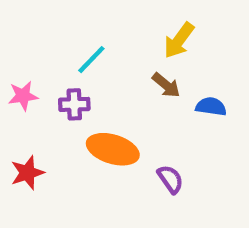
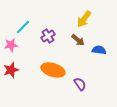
cyan line: (91, 60) -> (23, 27), moved
purple cross: (74, 104) -> (48, 36), moved, turned -32
red star: (27, 173) -> (11, 70), moved

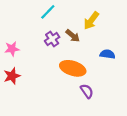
cyan line: (23, 27) -> (48, 12), moved
brown arrow: (78, 40) -> (73, 36), moved
orange ellipse: (53, 70) -> (73, 68), moved

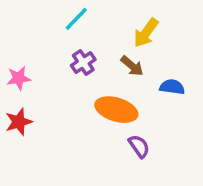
brown arrow: (73, 36) -> (132, 66), moved

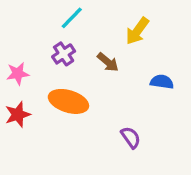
purple cross: (83, 62) -> (64, 54), moved
brown arrow: (132, 66) -> (108, 62), moved
orange ellipse: (116, 110) -> (68, 101), moved

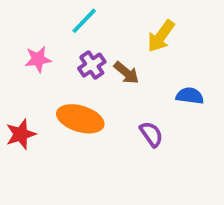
purple cross: (64, 54) -> (92, 65), moved
pink star: (18, 74) -> (38, 59), moved
purple semicircle: (131, 137) -> (151, 134), moved

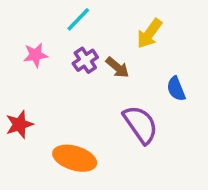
blue semicircle: (190, 96) -> (176, 89), turned -120
orange ellipse: (80, 119) -> (75, 158), moved
purple semicircle: (151, 134) -> (140, 124), size x1.6

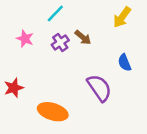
yellow arrow: (149, 34) -> (122, 17), moved
pink star: (35, 55) -> (25, 39), turned 30
brown arrow: (117, 67) -> (83, 37), moved

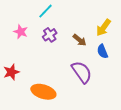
yellow arrow: (122, 17) -> (103, 28), moved
brown arrow: (83, 37) -> (80, 40), moved

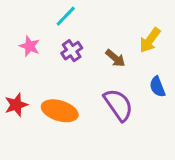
blue semicircle: (102, 51) -> (157, 87), moved
orange ellipse: (43, 92) -> (60, 111), moved

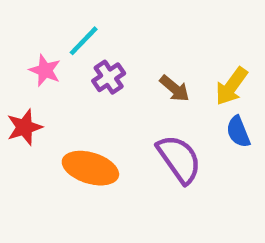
cyan line: (66, 16) -> (84, 41), moved
yellow arrow: (150, 40) -> (231, 86), moved
red star: (16, 105) -> (24, 127), moved

